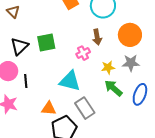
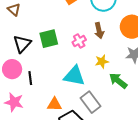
pink cross: (83, 53) -> (79, 41), moved
yellow star: (108, 67) -> (102, 61), moved

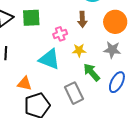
pink cross: (79, 41) -> (60, 34), moved
gray rectangle: (91, 102) -> (74, 93), moved

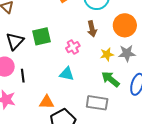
yellow star: (79, 50) -> (107, 54), moved
cyan triangle: (49, 59) -> (67, 74), size x0.7
gray rectangle: (74, 93) -> (97, 103), turned -45

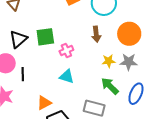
pink cross: (73, 47) -> (66, 51), moved
orange triangle: (47, 102) -> (44, 103), turned -35

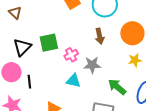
yellow star: (109, 61) -> (135, 60), moved
gray star: (129, 62) -> (92, 65), moved

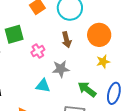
green square: (49, 43) -> (14, 34), moved
pink cross: (71, 55) -> (38, 51), moved

